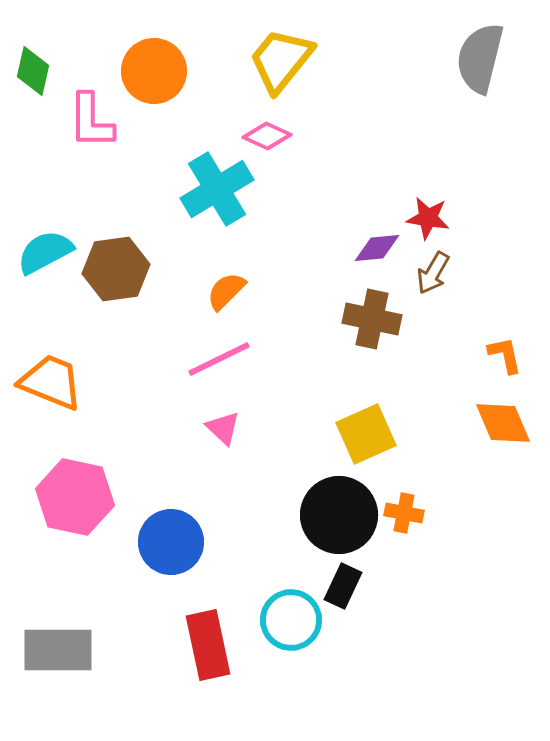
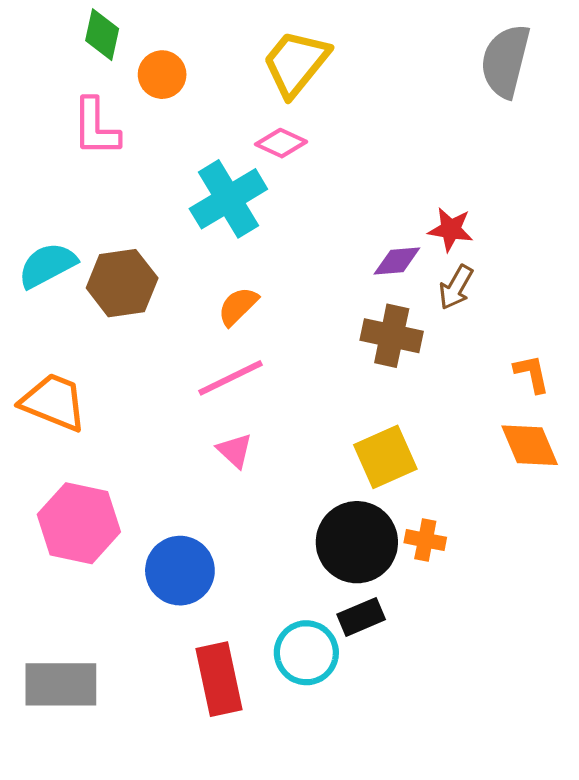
green diamond: (33, 71) -> (102, 35), moved
orange circle: (154, 71) -> (162, 75), size x0.7
black rectangle: (343, 586) -> (361, 617), turned 42

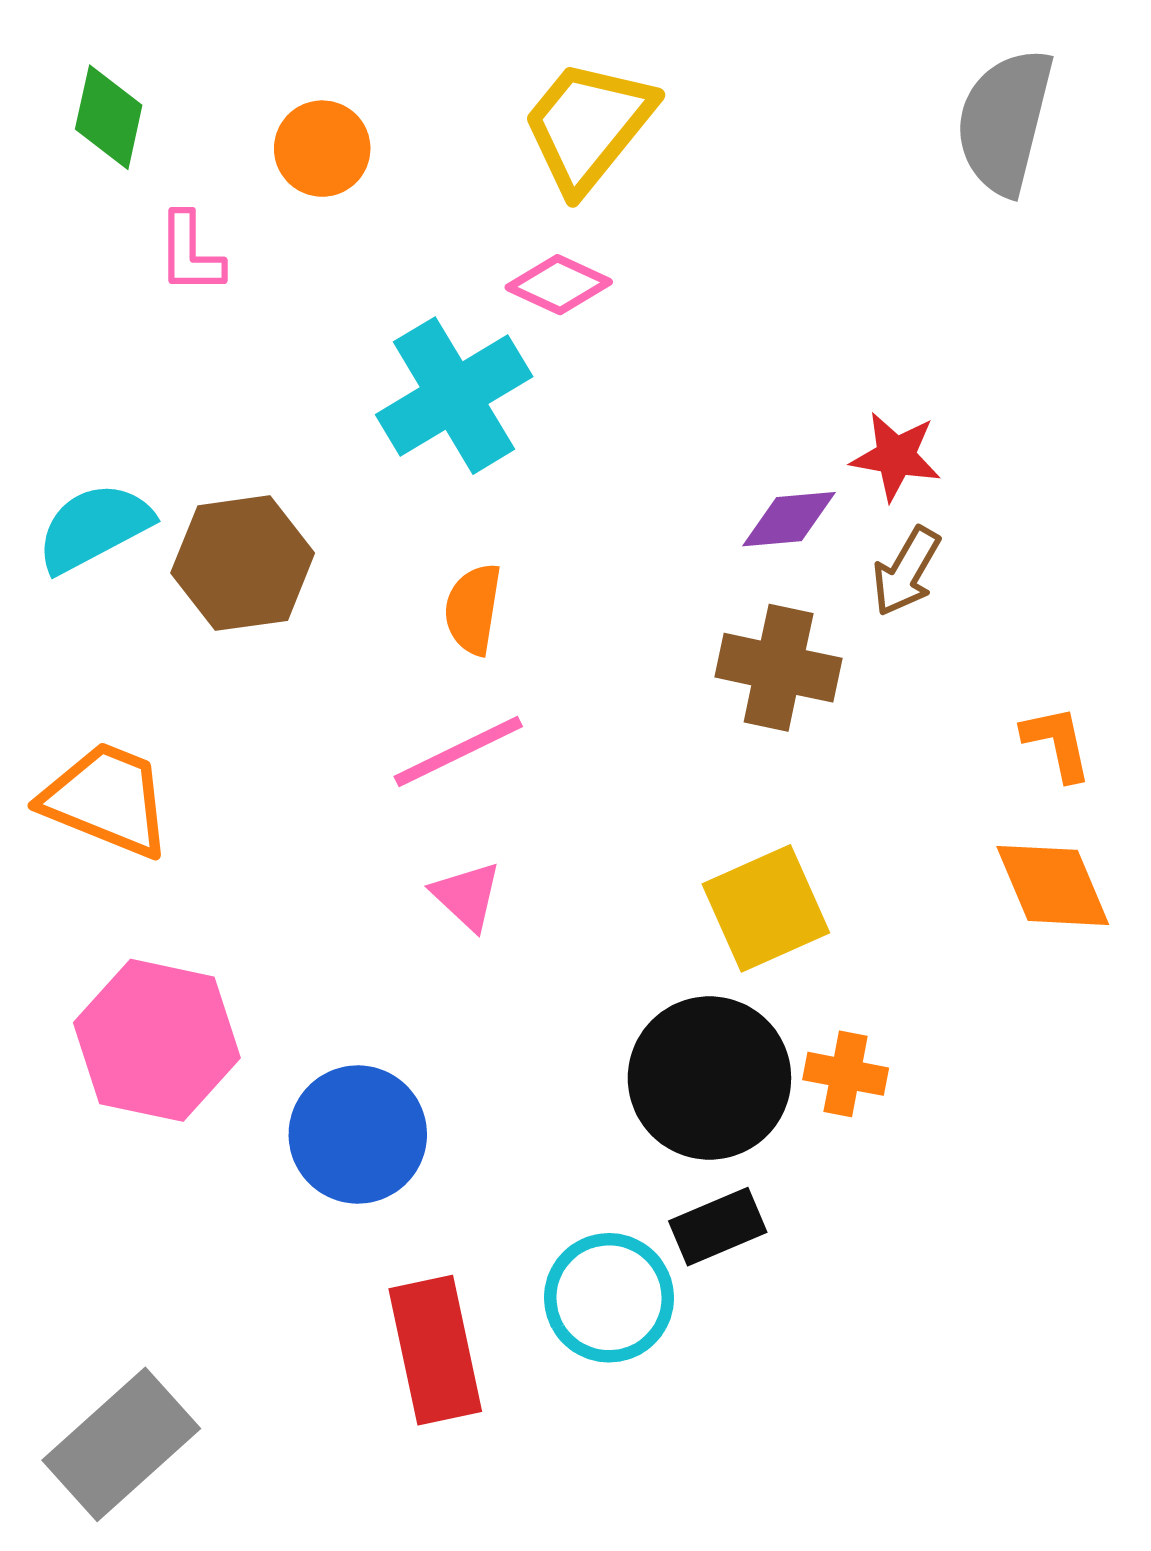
green diamond: (102, 35) -> (109, 117), moved
pink L-shape: (96, 127) -> (190, 253), size x0.7
orange semicircle: (238, 306) -> (473, 609), turned -36
gray rectangle: (61, 684) -> (121, 1444), moved, turned -42

